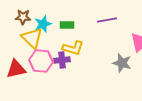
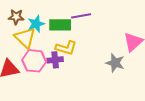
purple line: (107, 20) -> (81, 16), moved
green rectangle: (67, 25) -> (60, 25), size x1.5

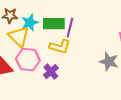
purple line: (81, 16) -> (70, 28), moved, turned -66
purple cross: (55, 60) -> (51, 72), moved, turned -35

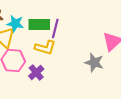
cyan star: (30, 23) -> (15, 23), turned 30

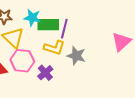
cyan star: (15, 23) -> (32, 18), moved
gray star: (94, 62) -> (76, 56), moved

